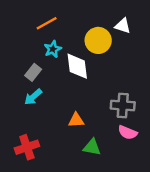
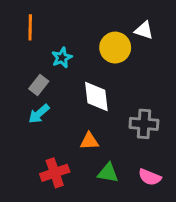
orange line: (47, 23) -> (30, 27), moved, turned -60
white diamond: (77, 66) -> (96, 97), moved
pink semicircle: (128, 132) -> (150, 177), moved
red cross: (27, 147) -> (55, 173), moved

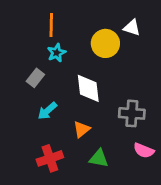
orange line: (30, 27) -> (51, 25), moved
cyan arrow: (39, 114) -> (47, 111), moved
orange triangle: (89, 141) -> (82, 129), turned -36
pink semicircle: (150, 177) -> (144, 150), moved

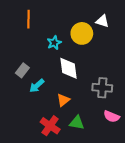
orange line: (51, 25) -> (29, 19), moved
cyan star: (57, 53) -> (54, 43), moved
gray rectangle: (35, 78) -> (22, 70), moved
red cross: (50, 158) -> (50, 126), moved, turned -36

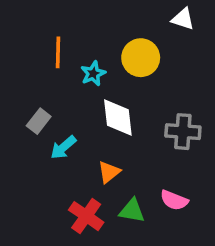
orange line: (29, 19) -> (58, 52), moved
white triangle: (102, 21) -> (183, 19), moved
gray cross: (102, 88) -> (183, 132), moved
pink semicircle: (112, 116) -> (174, 200), moved

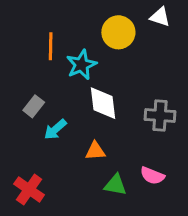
yellow circle: (141, 58) -> (118, 32), moved
cyan star: (93, 74) -> (81, 65), size x1.4
orange triangle: (109, 172) -> (95, 151), turned 35
red cross: (86, 216) -> (29, 189), moved

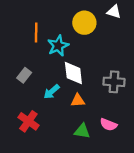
cyan arrow: (55, 129) -> (52, 92), moved
orange triangle: (95, 151) -> (78, 100), moved
red cross: (29, 189) -> (28, 121), moved

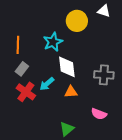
orange line: (36, 33) -> (18, 45), moved
red cross: (28, 121) -> (26, 92), moved
green triangle: (82, 131) -> (67, 129), moved, turned -49

